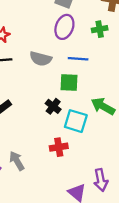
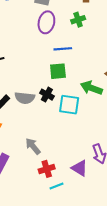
gray semicircle: (41, 59) -> (25, 98), moved
red cross: (59, 147) -> (47, 169), moved
gray arrow: (17, 161) -> (33, 146), moved

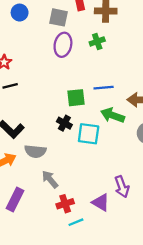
blue line: (63, 49) -> (104, 88), moved
gray semicircle: (25, 98) -> (35, 151), moved

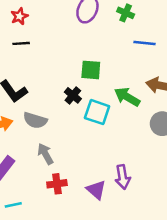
green cross: (97, 41) -> (126, 13), turned 32
blue line: (104, 88) -> (145, 43), moved
cyan line: (76, 222) -> (13, 205), moved

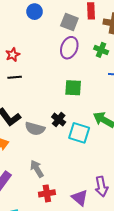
green square: (91, 70) -> (73, 88), moved
gray semicircle: (35, 120) -> (35, 129), moved

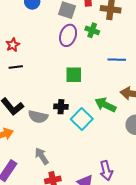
green cross: (101, 50) -> (92, 30), moved
black cross: (59, 120) -> (61, 107), turned -32
cyan square: (79, 133) -> (82, 119), turned 30

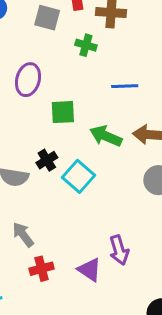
purple ellipse: (68, 35) -> (28, 80), moved
green arrow: (105, 105) -> (106, 136), moved
black cross: (61, 107) -> (47, 160), turned -32

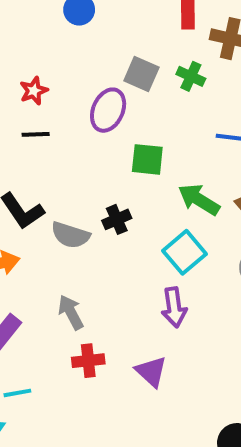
gray square: (47, 18) -> (141, 74), moved
cyan square: (78, 176) -> (185, 252), moved
purple arrow: (119, 250) -> (174, 307), moved

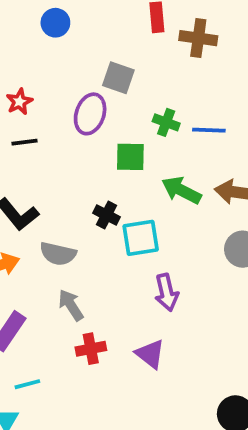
green cross: (191, 76) -> (166, 122), moved
black cross: (117, 219) -> (107, 215), turned -35
gray semicircle: (70, 235) -> (58, 254), moved
cyan square: (185, 252) -> (141, 238), moved, turned 36

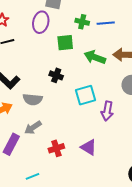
cyan square: (141, 238) -> (86, 95), moved
purple arrow: (167, 292) -> (107, 111), moved, turned 30
gray arrow: (71, 305) -> (33, 128), moved, turned -84
cyan line: (27, 384) -> (32, 176), moved

